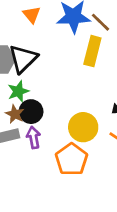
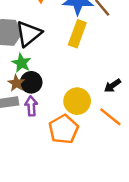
yellow rectangle: (92, 51) -> (77, 34), moved
green star: (18, 91) -> (21, 63), turned -30

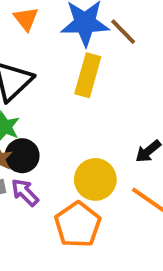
purple arrow: (31, 106) -> (25, 192), turned -36

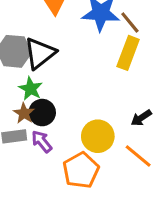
yellow rectangle: (88, 75) -> (128, 53), moved

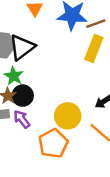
brown line: (130, 22) -> (96, 24), turned -72

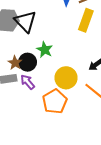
black triangle: (22, 47) -> (25, 21), turned -35
green star: (14, 76) -> (45, 50), moved

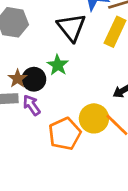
black triangle: (25, 21) -> (71, 27), moved
yellow circle: (66, 78) -> (94, 118), moved

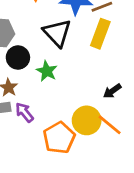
black circle: (34, 79) -> (18, 57), moved

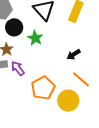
black arrow: (112, 91) -> (74, 54), moved
yellow circle: (87, 120) -> (68, 101), moved

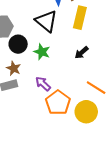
black arrow: (74, 54) -> (82, 53), moved
purple arrow: (18, 68) -> (43, 84), moved

